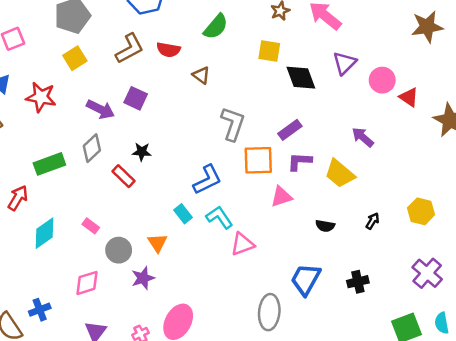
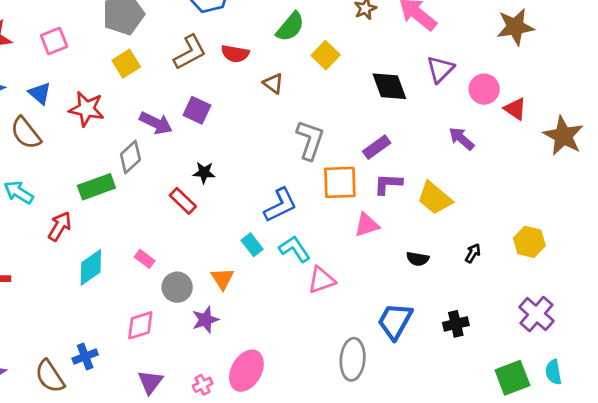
brown star: (427, 27) -> (515, 27), moved
yellow square: (269, 51) -> (326, 55), moved, turned 35
purple arrow: (363, 137) -> (461, 139), moved
gray diamond: (92, 148) -> (130, 157), moved

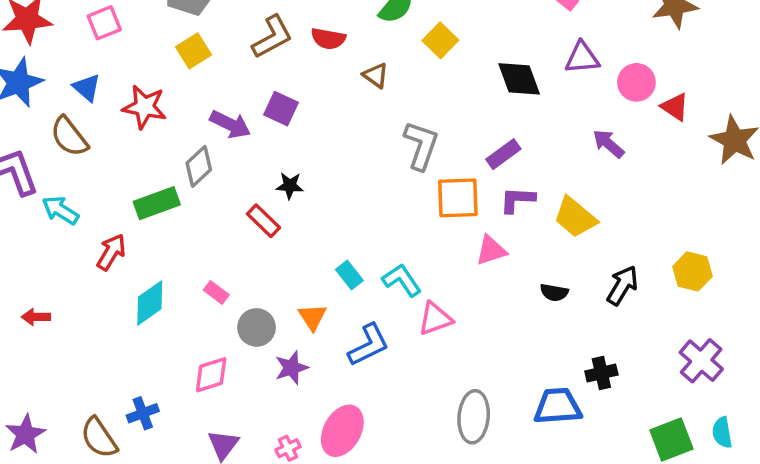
purple triangle: (440, 69) -> (582, 58), turned 40
blue L-shape: (280, 205) -> (369, 345), moved
black arrow: (473, 253) -> (622, 285), size x1.6
blue trapezoid: (395, 321) -> (558, 406), moved, turned 57

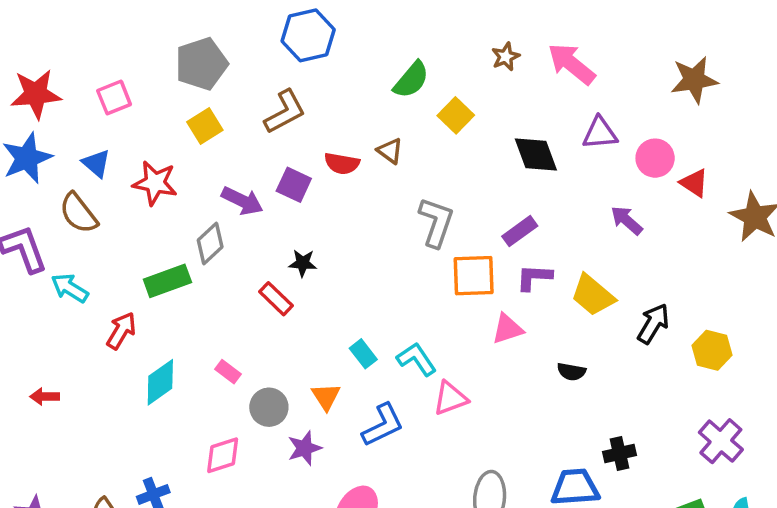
red semicircle: (328, 39) -> (342, 163), moved
black arrow: (622, 285) -> (653, 324), moved

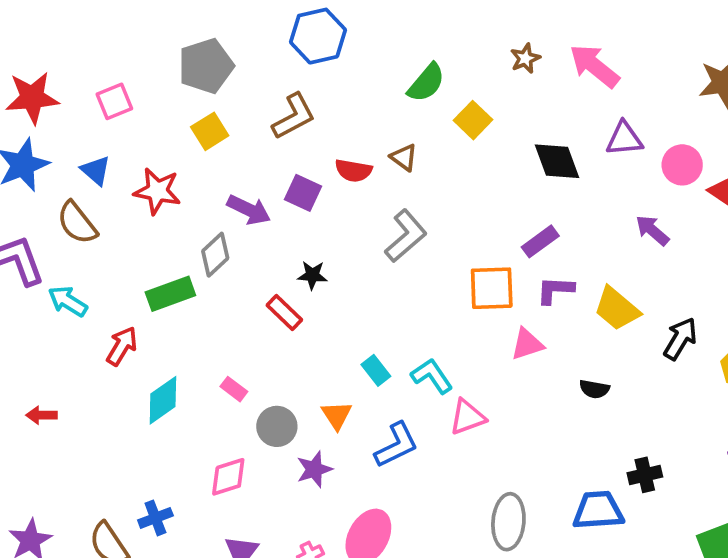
gray L-shape: (436, 222) -> (406, 236), moved, turned 30

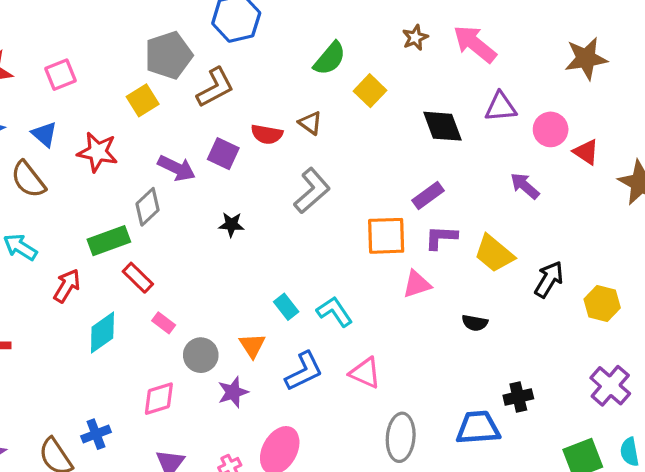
gray pentagon: (206, 66) -> (168, 55), moved
red rectangle: (284, 312) -> (138, 278), moved
pink triangle: (467, 417) -> (365, 373), moved, turned 44

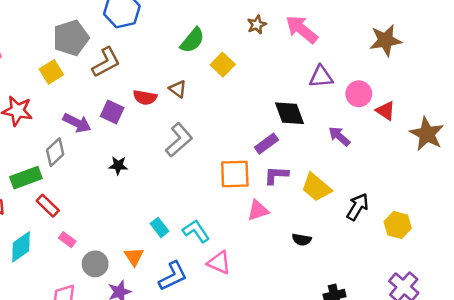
black diamond: (443, 126) -> (290, 113), moved
pink triangle: (365, 373) -> (219, 263), moved

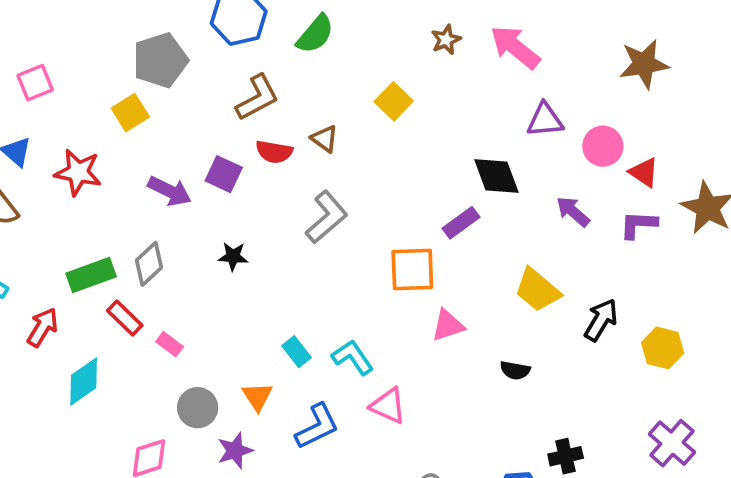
green semicircle: (192, 40) -> (315, 34), moved
brown L-shape: (106, 62) -> (257, 98), moved
gray diamond: (55, 152) -> (149, 264), moved
purple L-shape: (276, 175) -> (638, 225), moved
pink rectangle: (67, 240) -> (170, 344), moved

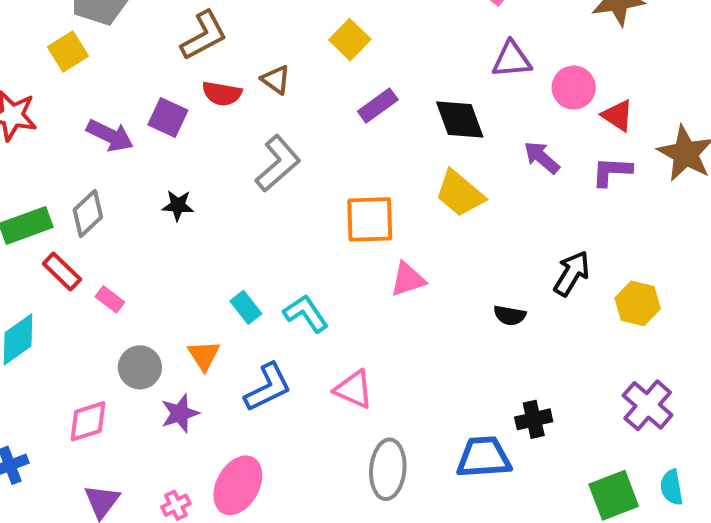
purple rectangle: (461, 223) -> (378, 106), moved
yellow trapezoid: (537, 290) -> (460, 193), moved
black semicircle: (515, 370) -> (510, 315), moved
pink triangle: (388, 406) -> (354, 389), moved

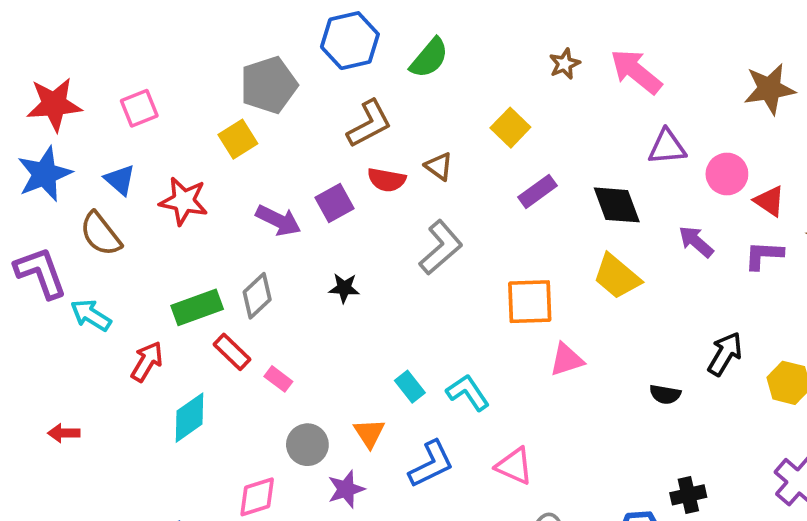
purple square: (168, 117) -> (334, 203), turned 36

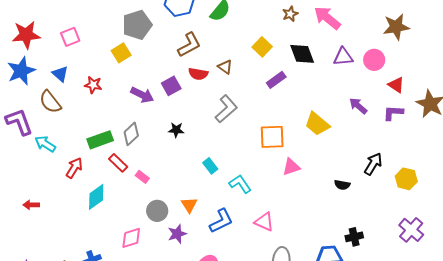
pink circle: (727, 174) -> (374, 60), moved
red star: (184, 201) -> (93, 85), size x0.7
black diamond: (617, 205) -> (302, 54), moved
cyan rectangle: (410, 387) -> (210, 166), moved

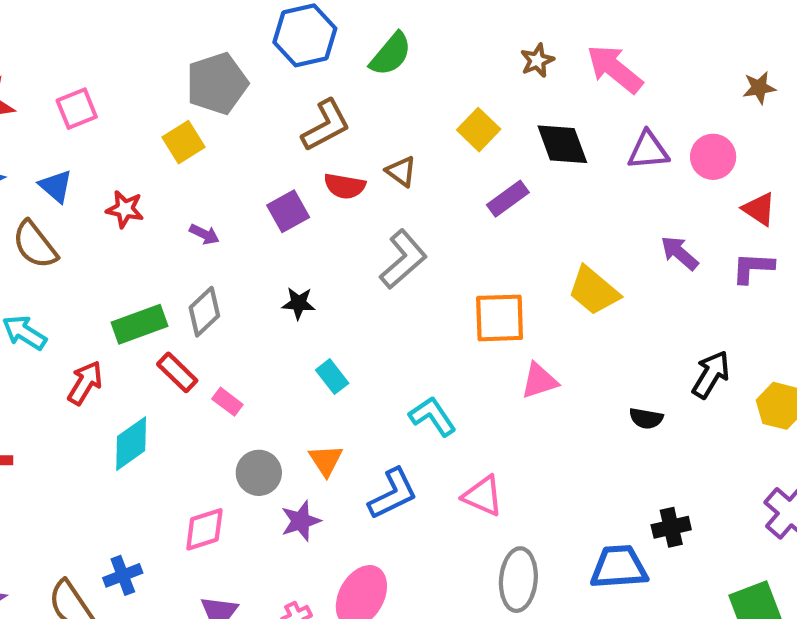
brown star: (396, 27) -> (759, 88), size x0.6
purple arrow: (142, 95) -> (204, 234), moved, size x0.6
cyan rectangle: (210, 166) -> (332, 377), moved

